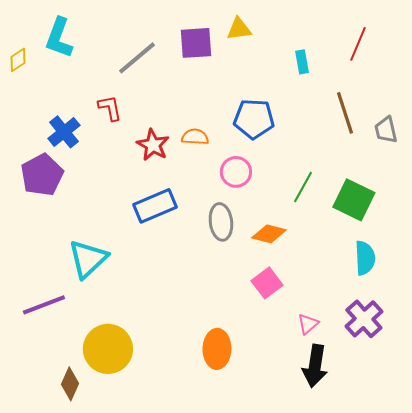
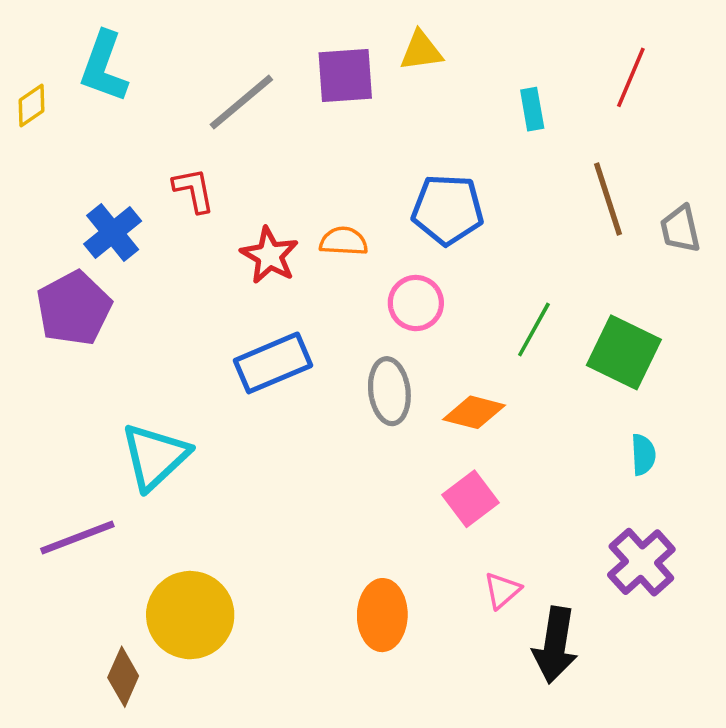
cyan semicircle: (365, 258) -> (643, 455), size x0.7
pink triangle: (308, 324) -> (502, 590), moved

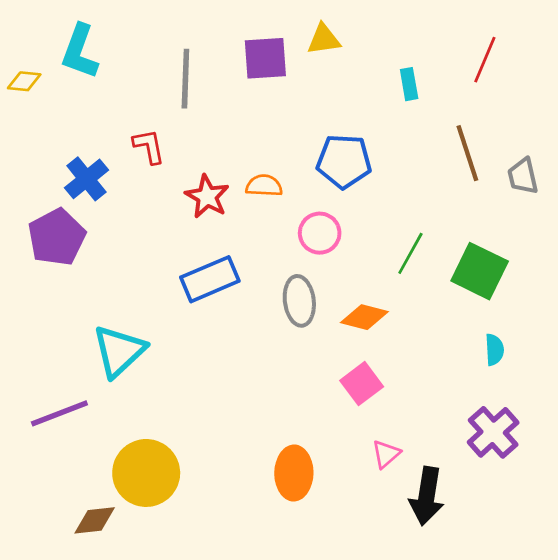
gray line: (241, 102) -> (185, 79), turned -48
yellow diamond: (32, 106) -> (24, 81), turned 40
brown diamond: (123, 677) -> (95, 520), turned 60

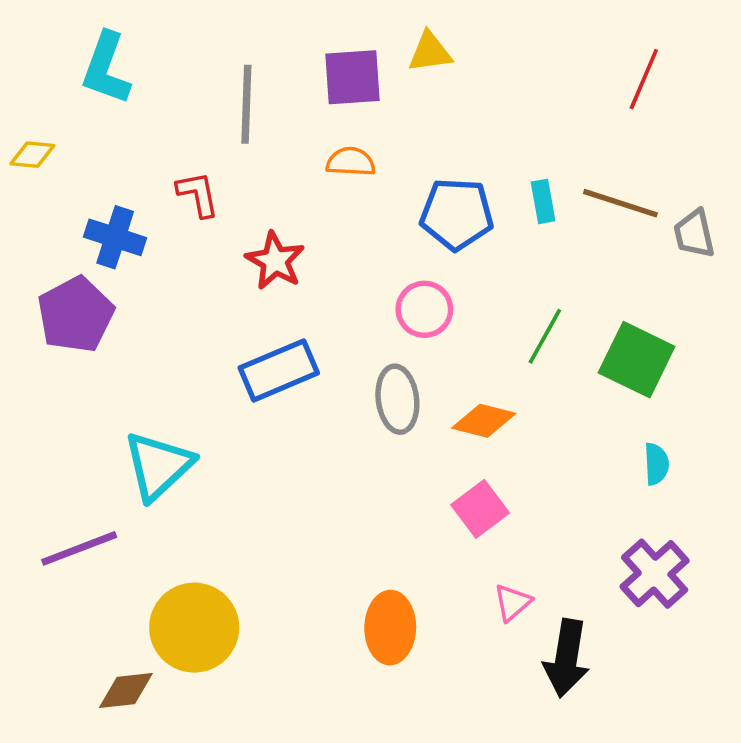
yellow diamond: (24, 81) -> (32, 155), moved
cyan rectangle: (409, 84) -> (543, 201), moved
brown line: (467, 153) -> (620, 203), turned -54
blue cross: (87, 179) -> (115, 237), turned -33
orange semicircle: (264, 186) -> (351, 162), moved

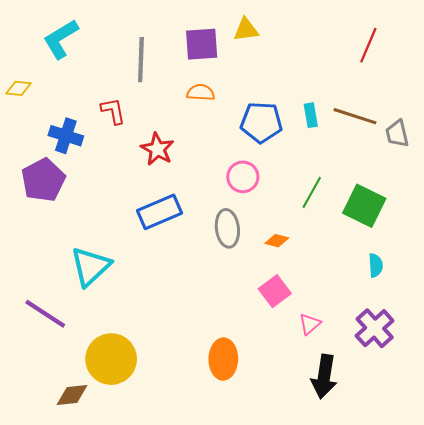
cyan L-shape: (106, 68) -> (61, 39), turned 39
orange diamond: (484, 421) -> (277, 241), size x0.7
purple line: (79, 548) -> (45, 314), turned 54
pink triangle: (513, 602) -> (310, 324), moved

